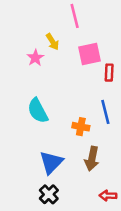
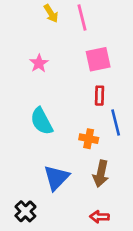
yellow arrow: (53, 42) -> (51, 13), moved
red rectangle: (109, 73) -> (99, 96), moved
black cross: (49, 194) -> (25, 211), moved
red arrow: (108, 196) -> (99, 217), moved

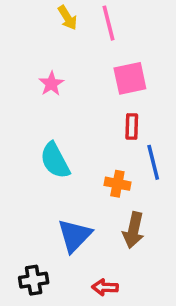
black cross: (25, 211) -> (34, 280), turned 35
red arrow: (99, 217) -> (105, 287), moved

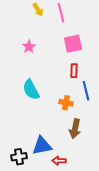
blue triangle: (75, 235) -> (42, 146), moved, turned 35

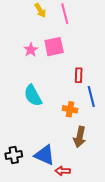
pink square: (73, 44) -> (54, 47), moved
blue triangle: (42, 146) -> (45, 155), turned 35
black cross: (19, 157) -> (14, 155), moved

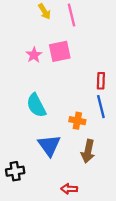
red rectangle: (79, 75) -> (101, 81), moved
blue triangle: (45, 155) -> (49, 145), moved, turned 30

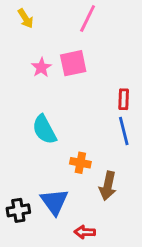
yellow arrow: (44, 11) -> (26, 18), moved
pink line: (72, 15) -> (88, 18), turned 40
orange cross: (77, 121) -> (80, 163), moved
blue triangle: (49, 145) -> (54, 202), moved

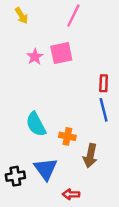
cyan semicircle: (44, 130) -> (36, 124), moved

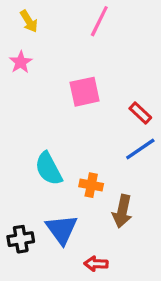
pink square: (61, 53) -> (85, 92), moved
pink star: (35, 57) -> (21, 62), moved
red rectangle: (104, 83) -> (140, 113), turned -49
blue line: (104, 110) -> (140, 149), turned 70

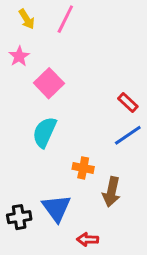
pink line: (99, 21) -> (65, 19), moved
pink square: (85, 92) -> (49, 83), moved, turned -32
cyan semicircle: (49, 169) -> (44, 132), moved, turned 52

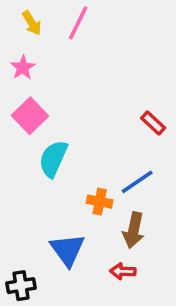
pink square: (49, 83) -> (30, 116), moved
blue line: (128, 135) -> (137, 182), moved
black cross: (19, 217) -> (21, 286), moved
red arrow: (88, 239) -> (123, 271), moved

